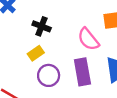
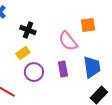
purple rectangle: (82, 72) -> (63, 69), size x0.7

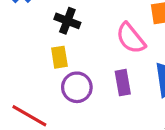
yellow rectangle: (23, 53) -> (59, 57), turned -64

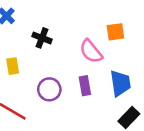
yellow rectangle: (59, 57) -> (13, 66), moved

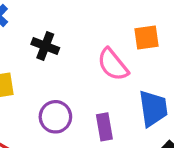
purple rectangle: (85, 86) -> (104, 127), moved

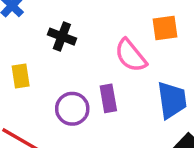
purple rectangle: (104, 127) -> (108, 98), moved

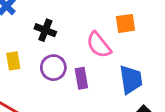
purple circle: (72, 109) -> (53, 68), moved

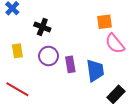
pink semicircle: (99, 45) -> (115, 44), moved
blue trapezoid: (131, 80) -> (95, 71), moved

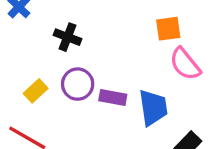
yellow rectangle: (17, 51) -> (36, 91), moved, turned 56
purple rectangle: (70, 64) -> (113, 97), turned -70

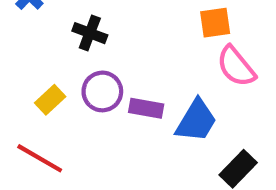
blue trapezoid: (153, 108) -> (196, 121), turned 39

